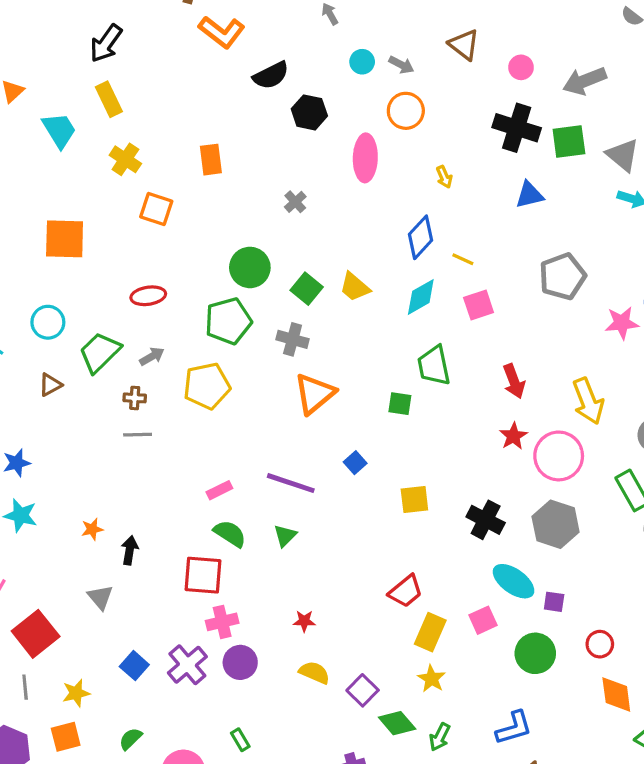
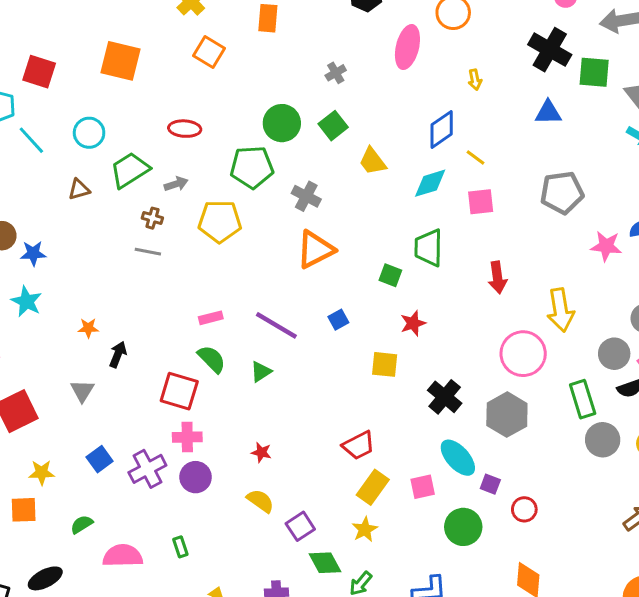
green square: (307, 289) -> (333, 126), moved
red star: (513, 436) -> (413, 323), moved
red circle: (600, 644) -> (524, 509), moved

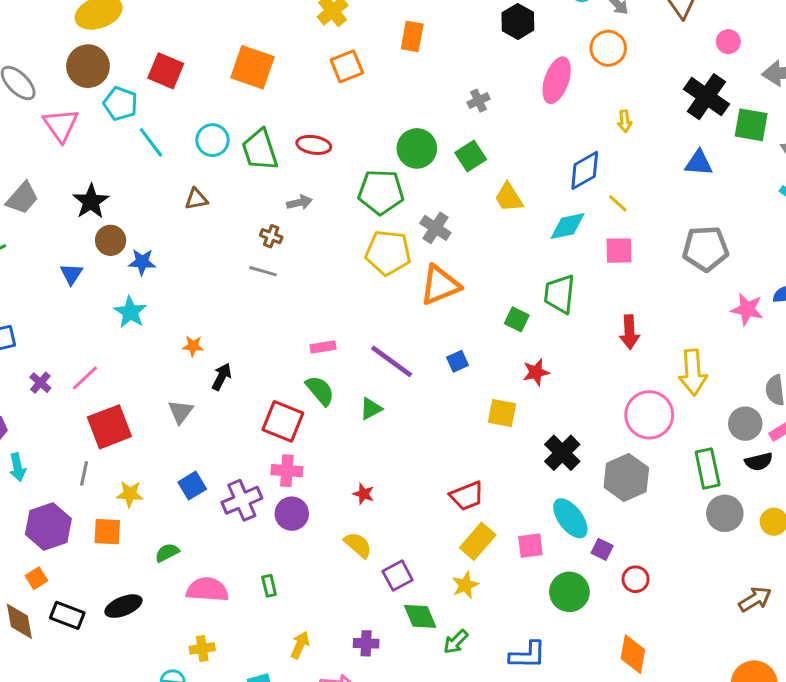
orange square: (209, 52) -> (347, 66), turned 32
green trapezoid: (130, 170) -> (260, 150), moved, turned -81
yellow pentagon: (220, 221) -> (388, 253), moved

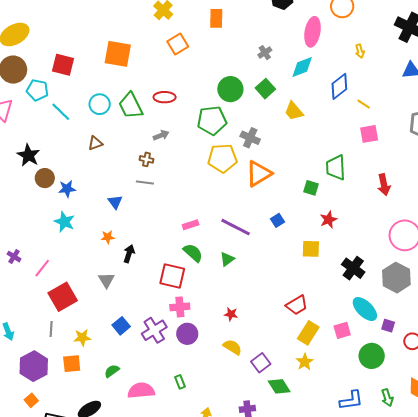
cyan diamond: (568, 226) -> (302, 67), moved
blue triangle: (71, 274) -> (115, 202), moved
purple cross: (40, 383) -> (14, 257), moved
green arrow: (456, 642) -> (387, 398), moved, turned -54

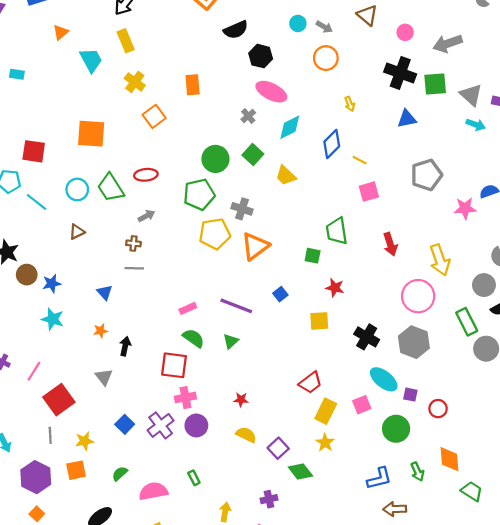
pink ellipse: (313, 32) -> (271, 92), moved, turned -68
red star: (328, 220) -> (335, 288), turned -30

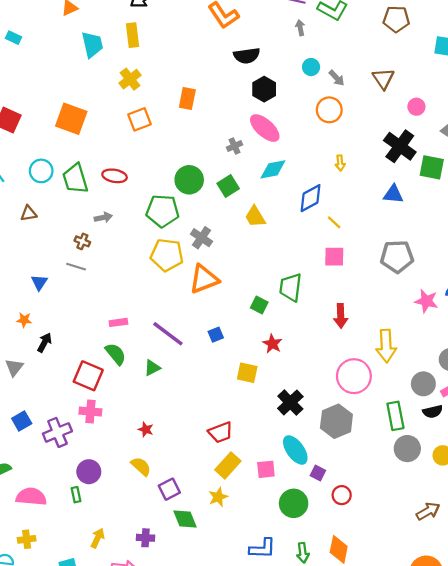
purple circle: (196, 425) -> (89, 472), moved

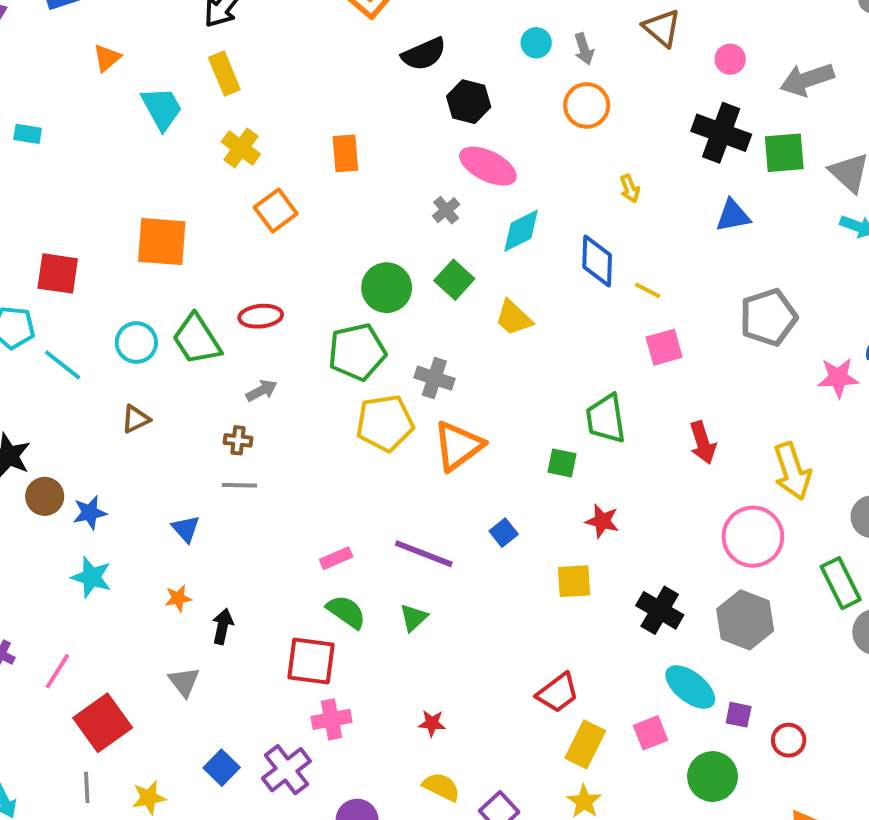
gray arrow: (337, 78) -> (584, 49), turned 42
blue diamond: (311, 198) -> (597, 261), turned -44

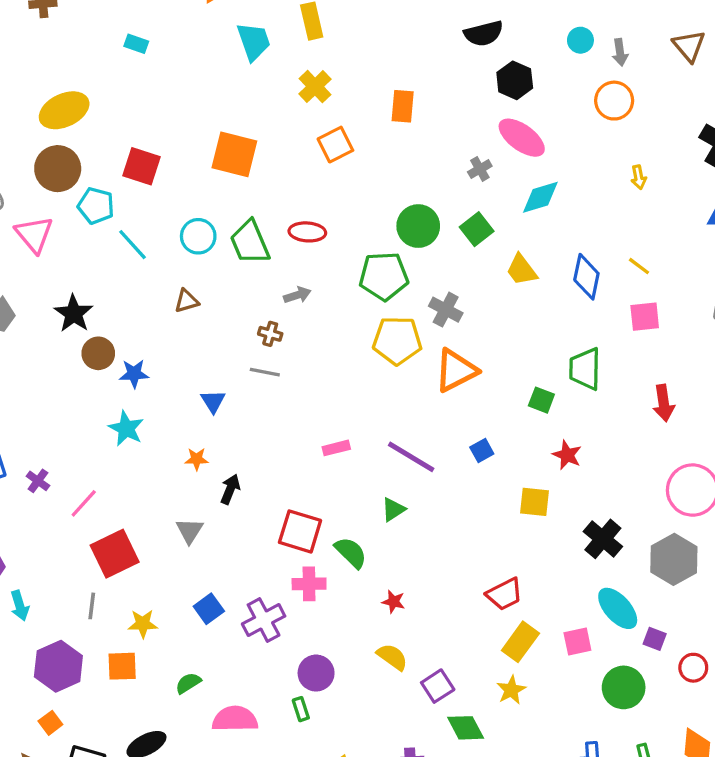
blue diamond: (597, 261) -> (586, 277), moved
green semicircle: (346, 612) -> (351, 553), moved

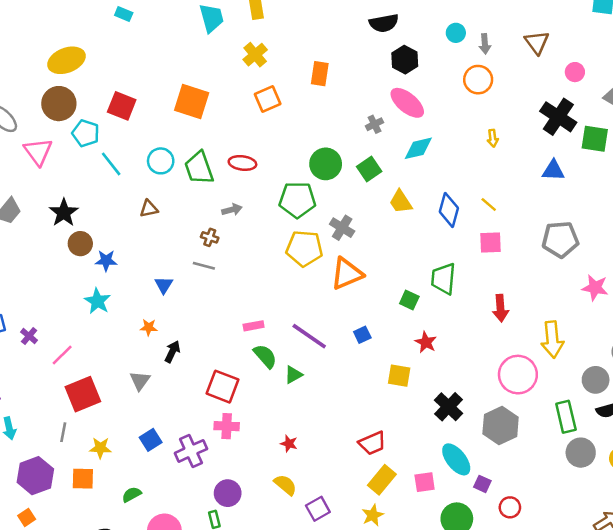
green semicircle: (351, 553) -> (265, 356), moved

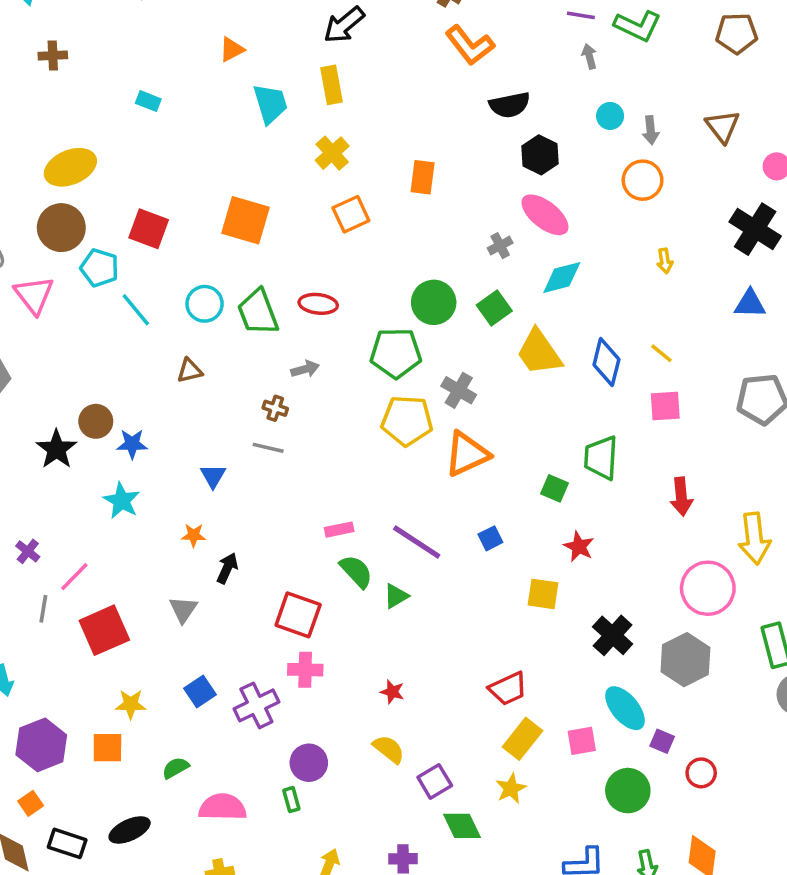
yellow trapezoid: (401, 202) -> (539, 352), size x1.4
black star: (64, 213) -> (56, 449), moved
gray line: (63, 432) -> (43, 609), moved

